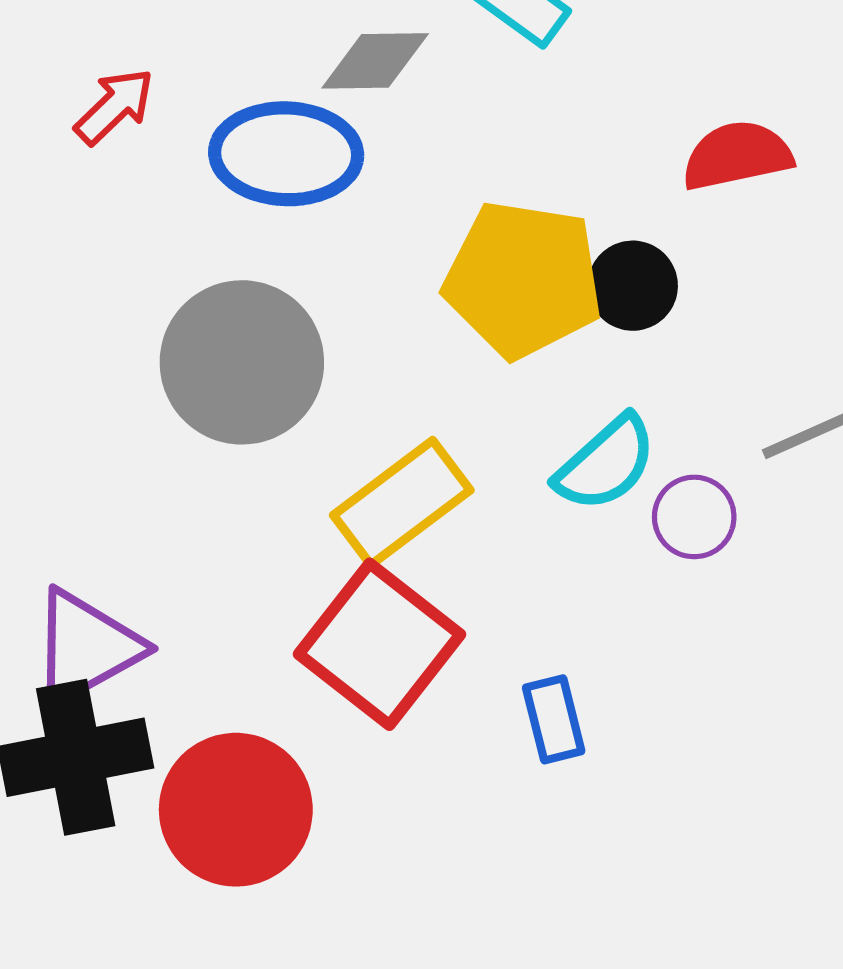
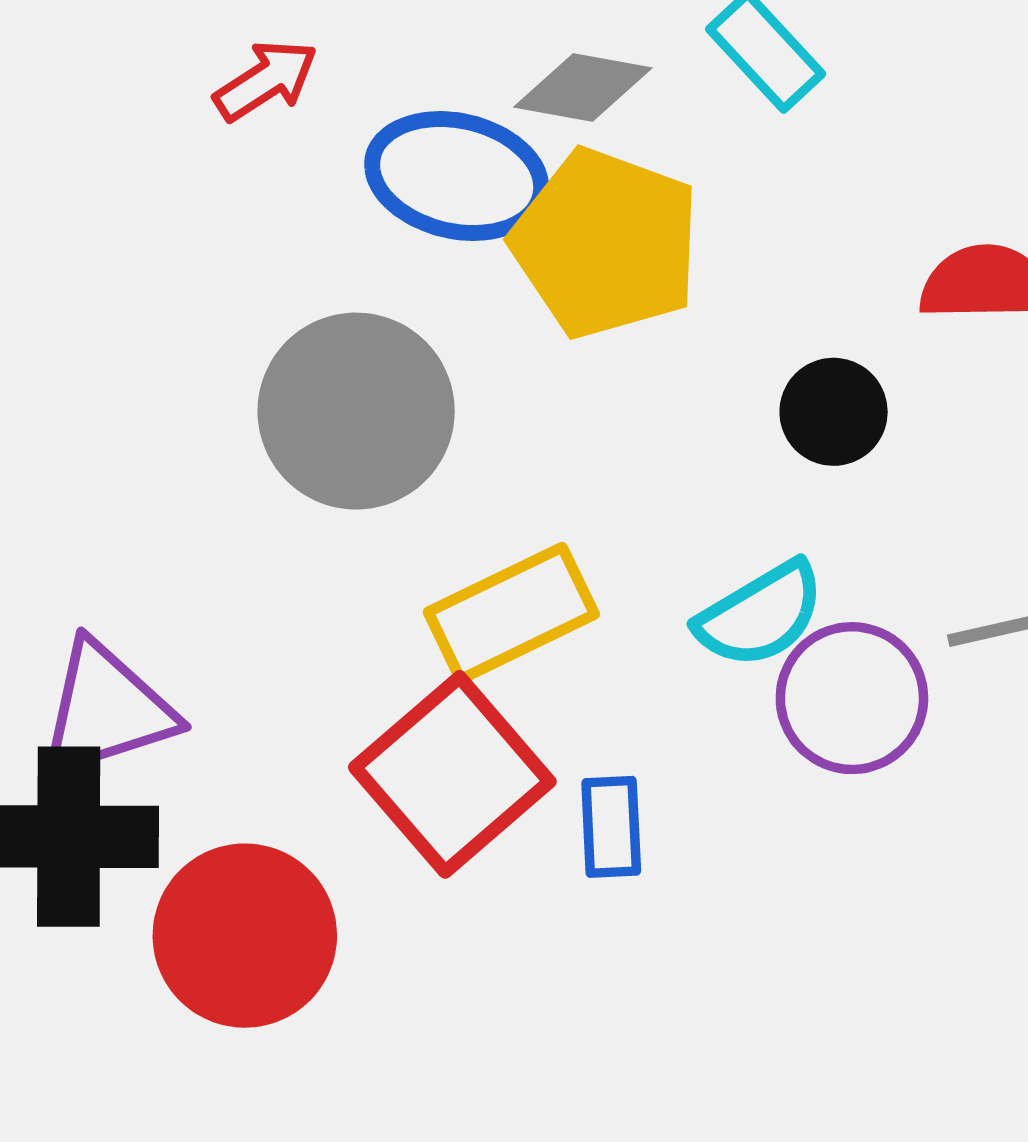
yellow pentagon: (523, 279) -> (606, 243), moved
purple circle: (694, 517) -> (852, 698), size x1.5
blue rectangle: (554, 719) -> (611, 827), moved

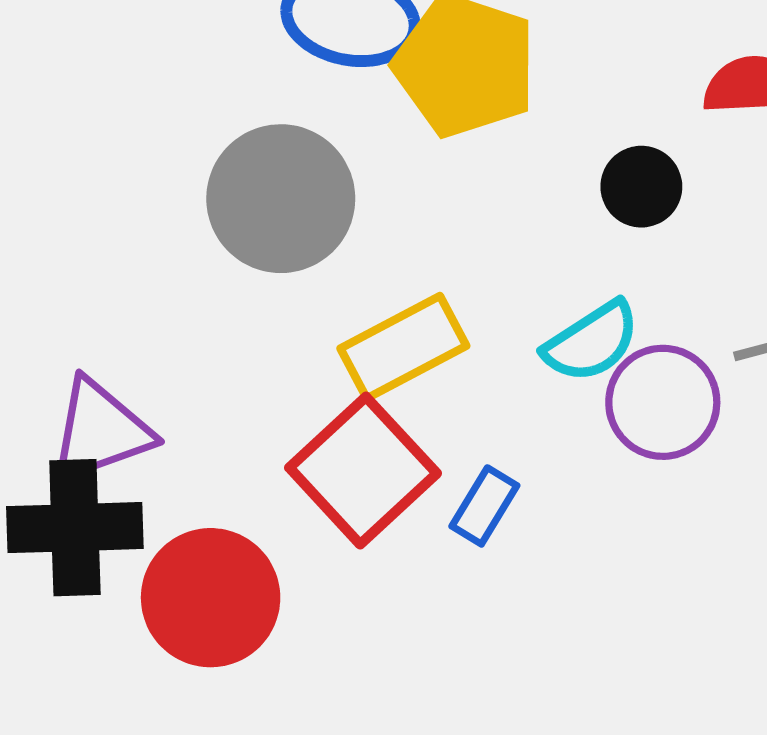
blue rectangle: (611, 827) -> (484, 506), turned 36

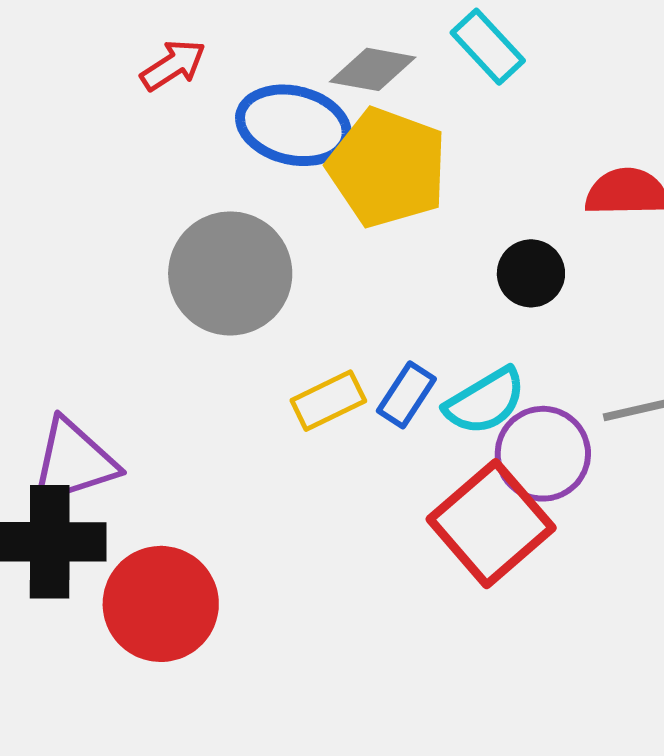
yellow rectangle: (403, 347) -> (328, 401), size x0.7
red square: (363, 471) -> (491, 524), moved
blue rectangle: (484, 506) -> (406, 395), moved

